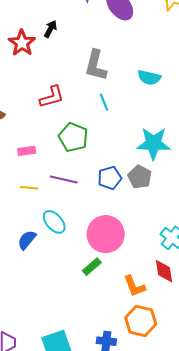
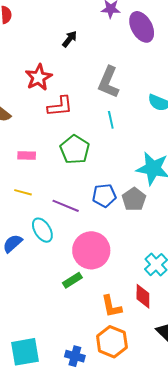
red star: (22, 43) -> (39, 77), moved
purple line: (64, 180) -> (66, 206), moved

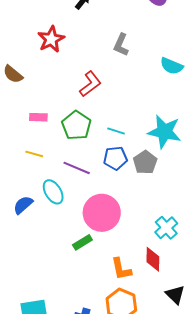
gray L-shape: (108, 82) -> (121, 45), size x0.7
red L-shape: (60, 106) -> (90, 84), moved, turned -32
cyan line: (111, 120) -> (116, 131), moved, turned -60
green pentagon: (75, 149) -> (76, 125), moved

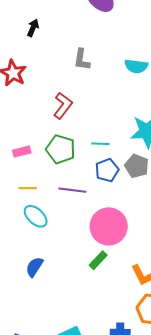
cyan ellipse: (53, 192) -> (36, 216), moved
blue semicircle: (23, 205) -> (34, 267), moved

